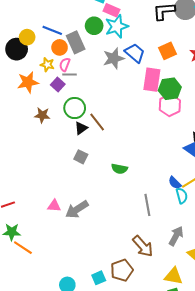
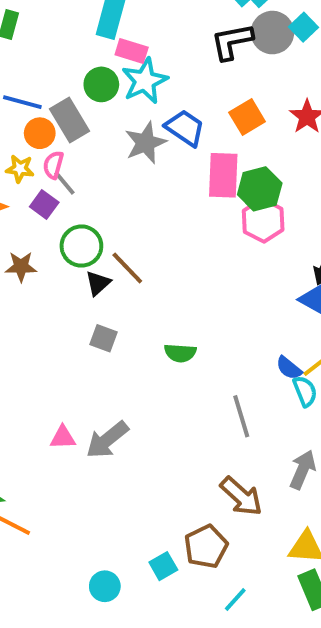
gray line: (69, 74) -> (64, 183), turned 56

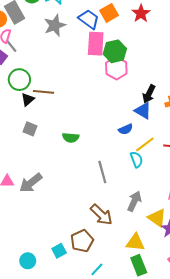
blue trapezoid: (185, 128) -> (89, 19), moved
brown line: (127, 268) -> (44, 92), turned -42
blue semicircle: (289, 368) -> (126, 129), moved, turned -64

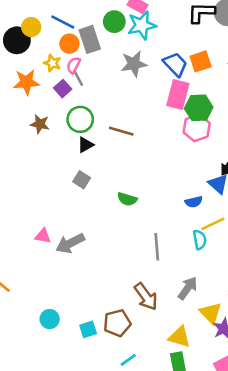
brown line: (44, 92) -> (121, 131), moved
cyan circle: (28, 261) -> (50, 319), moved

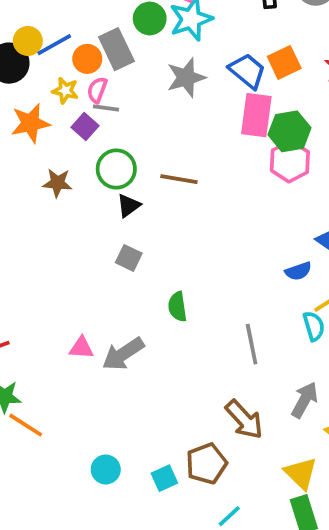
blue line: (63, 22) -> (54, 45), moved, turned -50
gray line: (78, 78) -> (106, 108), turned -48
green semicircle: (127, 199) -> (177, 307), moved, turned 72
yellow triangle: (179, 337) -> (301, 473), turned 35

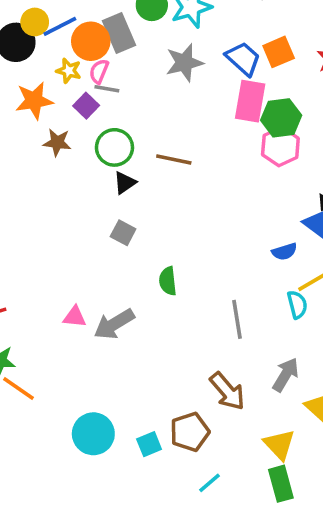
orange circle: (87, 59) -> (91, 41), size x1.4
brown star: (57, 183) -> (57, 142), moved
cyan circle: (106, 469) -> (93, 434), size x1.5

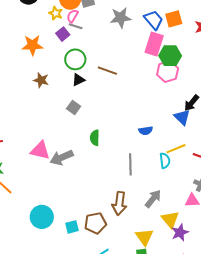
orange star: (34, 101) -> (32, 45), moved
brown star: (57, 142) -> (41, 80), moved
blue semicircle: (284, 252) -> (146, 131), moved
pink triangle: (75, 317) -> (40, 150), size x1.5
brown arrow: (227, 391) -> (119, 203), turned 40

